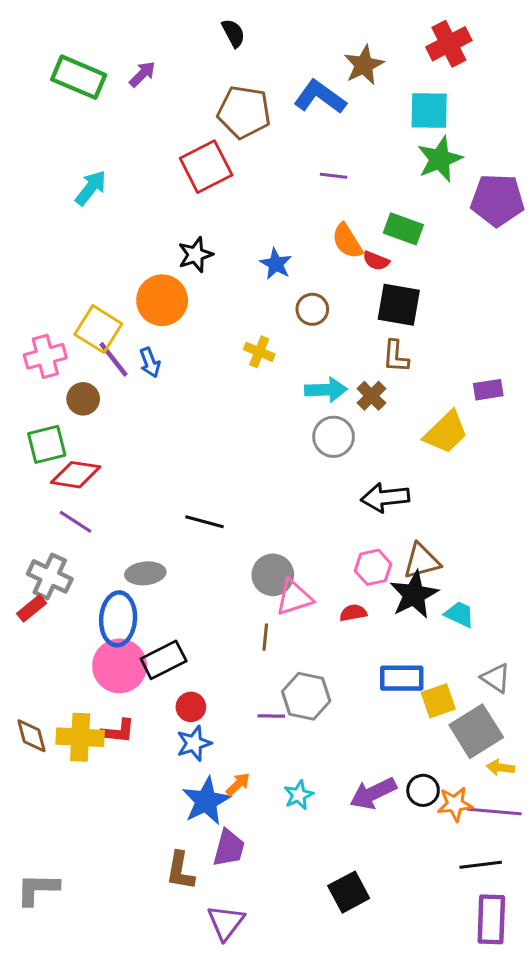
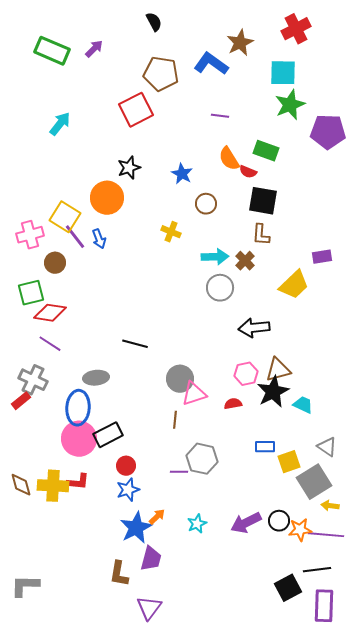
blue rectangle: (402, 678) -> (265, 447), size x0.7
black square: (349, 892) -> (288, 588), moved

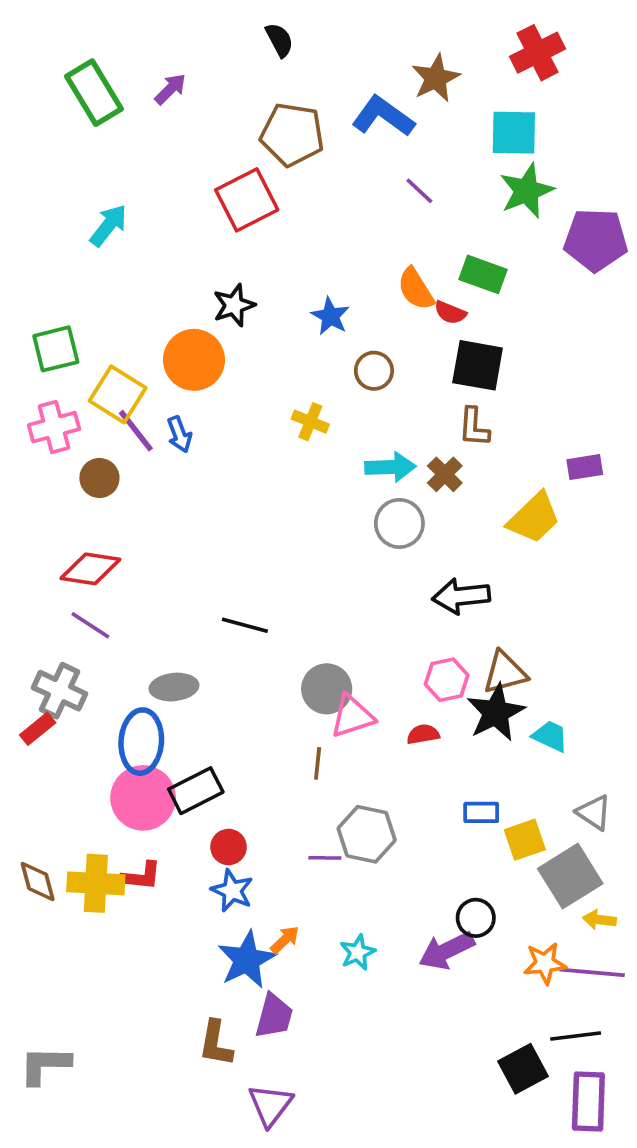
green rectangle: (52, 51) -> (94, 93), turned 36
purple line: (220, 116) -> (419, 191), moved, turned 36
green square: (31, 293) -> (56, 349), moved
blue star: (128, 490) -> (232, 891), turned -30
black circle: (279, 521) -> (476, 918), moved

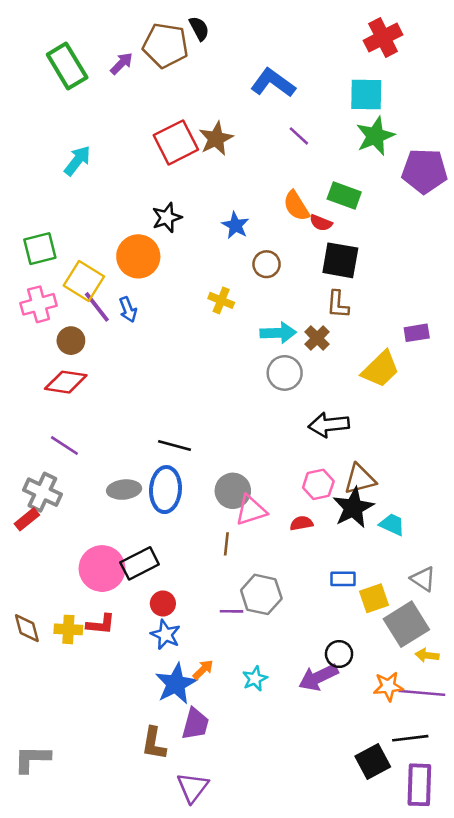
brown star: (436, 78) -> (216, 139), moved
brown pentagon: (292, 134) -> (165, 45), moved
red diamond: (90, 569) -> (66, 382), moved
blue ellipse: (141, 742) -> (165, 490), moved
yellow cross: (96, 883) -> (68, 629), size x0.7

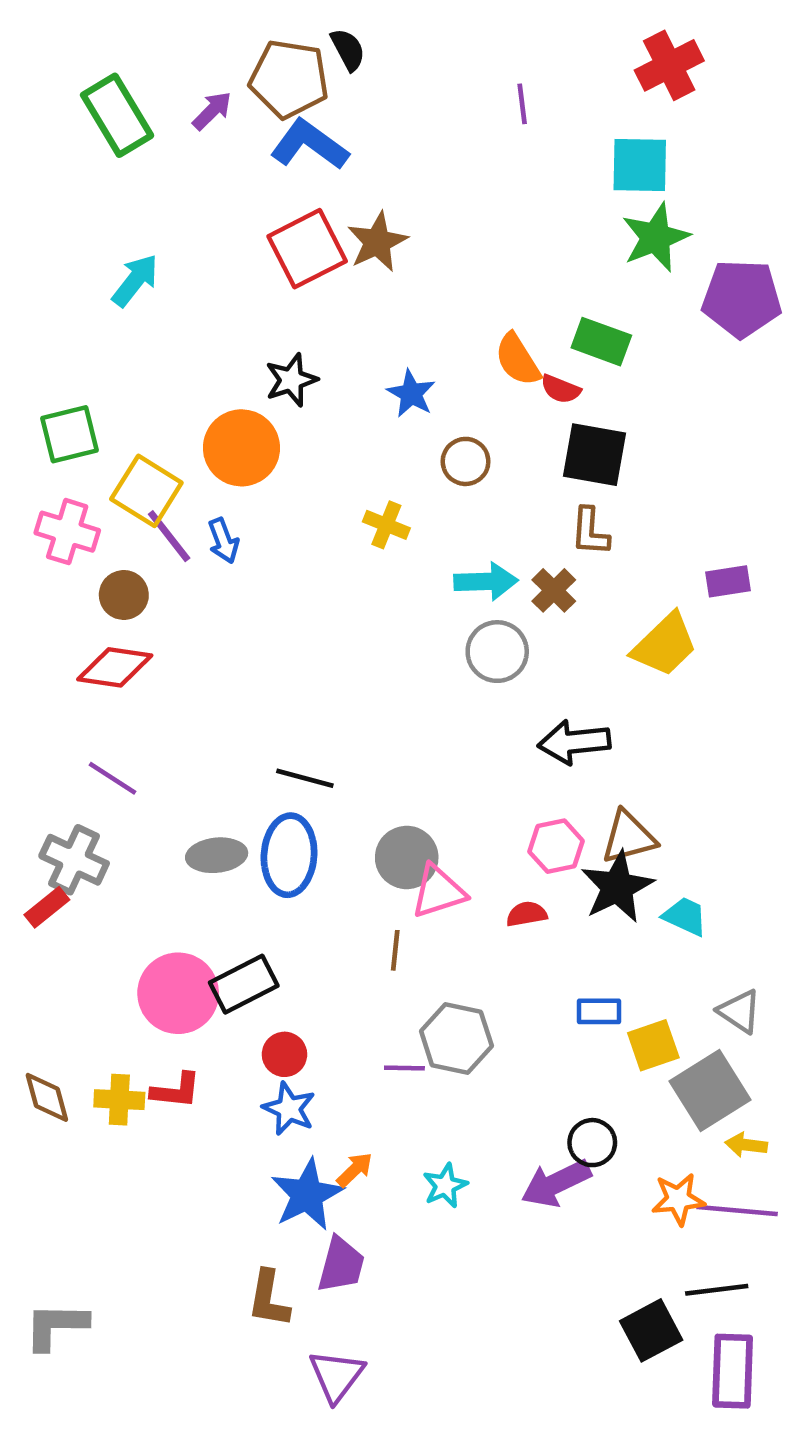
blue L-shape: (273, 83) -> (309, 145), moved
purple line: (299, 136) -> (522, 104), moved, turned 40
pink cross: (39, 304) -> (67, 532), turned 32

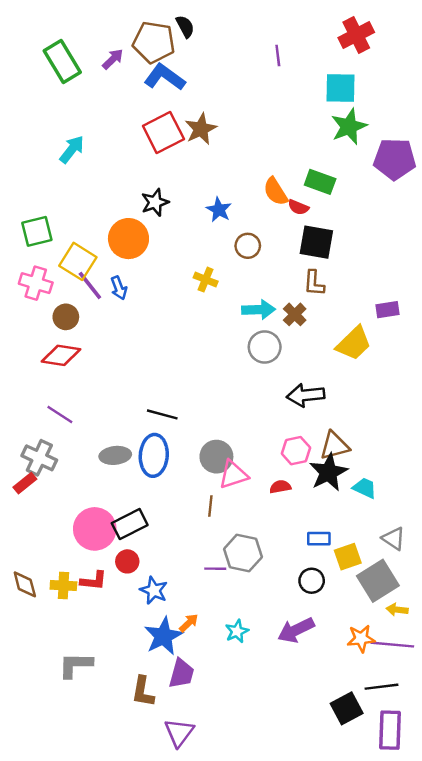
red circle: (284, 1054) -> (127, 561), moved
black circle: (592, 1143) -> (312, 581), moved
gray L-shape: (56, 1326) -> (75, 665), moved

